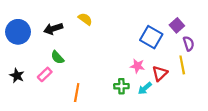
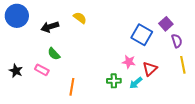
blue circle: (18, 32) -> (17, 16), moved
yellow line: (182, 65) -> (183, 65), moved
pink rectangle: (45, 74) -> (42, 70), turned 72

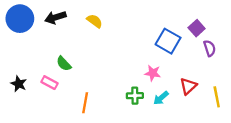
black arrow: (50, 27) -> (55, 17), moved
yellow line: (183, 65) -> (217, 97), moved
red triangle: (150, 69) -> (188, 86), moved

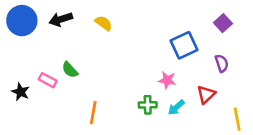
purple square: (197, 28) -> (223, 23), moved
blue square: (168, 41) -> (184, 45), turned 35
purple semicircle: (210, 48) -> (222, 63), moved
pink rectangle: (50, 83) -> (48, 80), moved
yellow line: (217, 97) -> (237, 119), moved

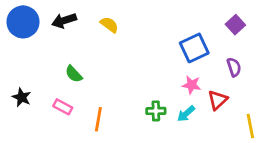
pink rectangle: (48, 80) -> (63, 107), moved
pink star: (167, 80) -> (191, 85), moved

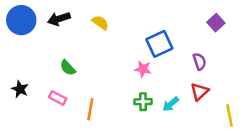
blue square: (194, 48) -> (159, 44), moved
purple semicircle: (234, 67) -> (199, 61), moved
pink star: (191, 85) -> (143, 69), moved

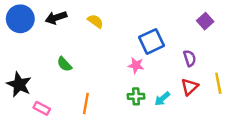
black star: (20, 89) -> (19, 84), size x1.5
pink rectangle: (58, 98) -> (42, 108), moved
yellow line: (230, 115) -> (218, 83), moved

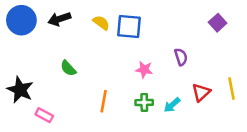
blue square: (151, 41) -> (129, 27), moved, turned 30
purple semicircle: (190, 58) -> (181, 57), moved
orange line: (86, 104) -> (104, 101), moved

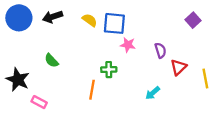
green semicircle: (68, 68) -> (51, 61), moved
pink star: (144, 70) -> (128, 45), moved
red triangle: (201, 92) -> (178, 67), moved
green cross: (144, 102) -> (109, 70), moved

